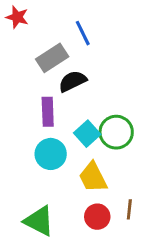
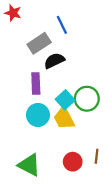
yellow trapezoid: (93, 177) -> (64, 118), moved

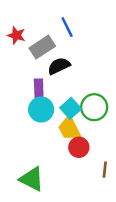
red star: (13, 13) -> (16, 35), moved
cyan circle: (38, 115) -> (41, 110), moved
red circle: (73, 162) -> (79, 147), moved

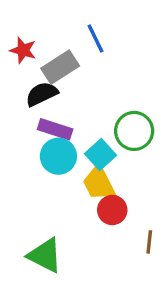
black semicircle: (59, 66) -> (42, 94), moved
purple rectangle: (39, 91) -> (55, 129), turned -70
green circle: (94, 107) -> (134, 131), moved

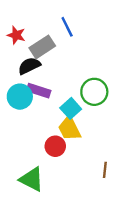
cyan circle: (58, 156) -> (20, 97), moved
red circle: (112, 210) -> (55, 146), moved

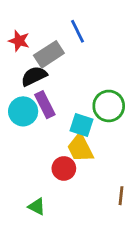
purple rectangle: (39, 91) -> (45, 105), turned 45
cyan square: (71, 108) -> (82, 125), turned -30
green triangle: (32, 179) -> (37, 207), size x0.6

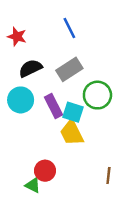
gray rectangle: (49, 54) -> (69, 69), moved
purple rectangle: (45, 105) -> (54, 106), moved
red circle: (64, 168) -> (45, 171), moved

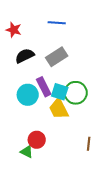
blue line: (69, 28) -> (57, 23), turned -60
green circle: (97, 95) -> (76, 93), moved
cyan circle: (21, 100) -> (28, 95), moved

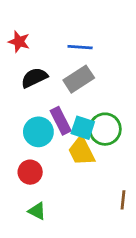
blue line: (57, 23) -> (80, 47), moved
red circle: (37, 140) -> (30, 172), moved

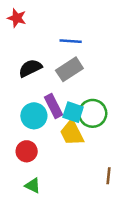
red star: (19, 42) -> (17, 18), moved

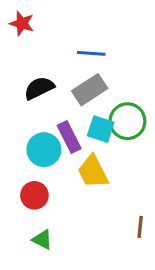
cyan square: (73, 112) -> (101, 129), moved
green circle: (93, 113) -> (127, 121), moved

